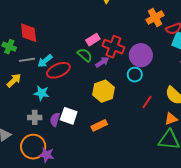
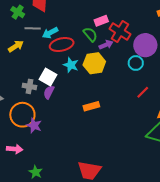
yellow hexagon: (104, 91) -> (94, 63), moved
cyan star: (42, 93) -> (71, 65), moved
white square: (69, 116) -> (48, 77), moved

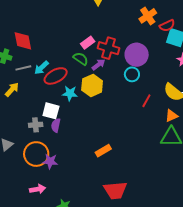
orange rectangle: (91, 106) -> (103, 151), moved

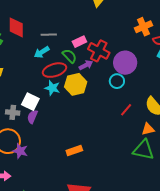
gray line: (23, 68) -> (49, 35), moved
cyan arrow: (41, 68) -> (42, 52), moved
red ellipse: (56, 76) -> (54, 70), moved

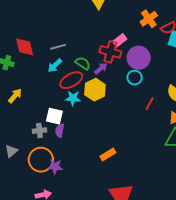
pink rectangle: (79, 42) -> (120, 40), moved

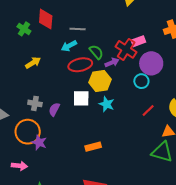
yellow arrow: (15, 96) -> (33, 63), moved
cyan star: (73, 98) -> (107, 104), moved
white square: (54, 116) -> (81, 98), moved, turned -30

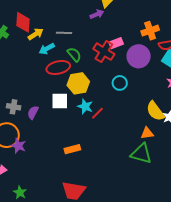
gray line: (78, 29) -> (64, 33), moved
purple arrow: (112, 62) -> (97, 14), moved
yellow arrow: (33, 63) -> (36, 34), moved
purple circle: (151, 63) -> (139, 56), moved
red line: (148, 110) -> (97, 113), moved

